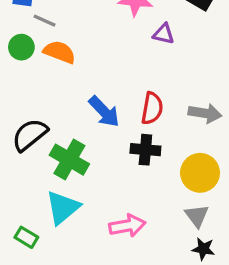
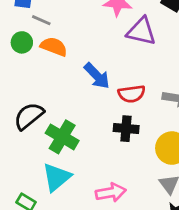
purple triangle: (164, 34) -> (141, 31), size x1.6
red semicircle: (152, 108) -> (132, 94), turned 72
blue arrow: (104, 112) -> (97, 76), moved

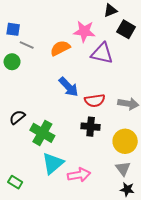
orange semicircle: (54, 47) -> (60, 48), moved, turned -48
black semicircle: (29, 116) -> (17, 117), size x0.7
cyan triangle: (57, 177) -> (53, 163), moved

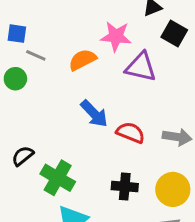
red semicircle: (95, 100) -> (131, 133), turned -150
black cross: (91, 127) -> (125, 187), moved

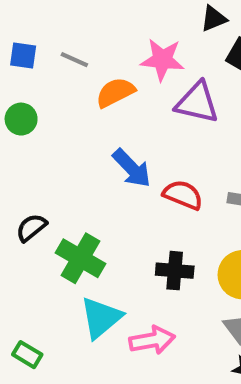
gray line: (36, 55) -> (74, 60), moved

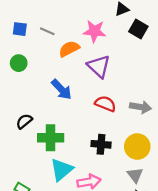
purple triangle: (197, 103) -> (99, 66), moved, turned 30
blue arrow: (132, 168) -> (61, 89), moved
green cross: (80, 258) -> (51, 138), turned -30

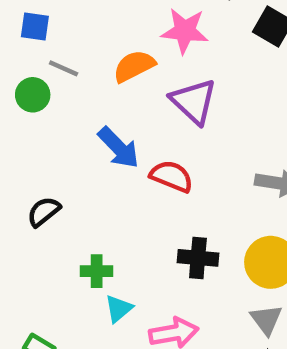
gray line: (47, 31) -> (64, 68), moved
red semicircle: (105, 104) -> (172, 176), moved
green cross: (51, 138) -> (97, 271), moved, size x0.6
cyan triangle: (61, 170) -> (119, 309), size x0.6

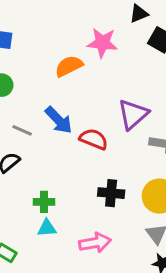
gray line: (64, 68) -> (22, 130), moved
purple triangle: (194, 101) -> (133, 114), moved, turned 36
cyan triangle: (119, 309) -> (47, 228), moved, turned 36

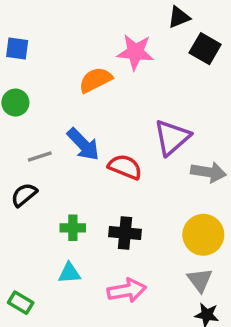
gray line: (22, 130) -> (40, 156), turned -42
black cross: (111, 193) -> (125, 233), moved
green cross: (44, 202) -> (73, 228), moved

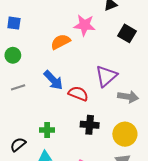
black square: (205, 49) -> (127, 33), moved
gray line: (40, 156) -> (18, 87), moved
black semicircle: (24, 195) -> (18, 145), moved
black cross: (125, 233) -> (90, 125), moved

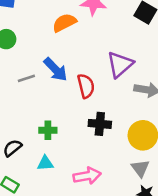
gray line: (18, 87) -> (26, 78), moved
red semicircle: (78, 94) -> (86, 86), turned 54

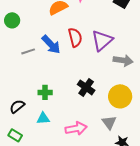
red semicircle: (86, 86) -> (75, 37), moved
black cross: (100, 124) -> (86, 87), turned 30
gray triangle: (140, 168) -> (109, 122), moved

